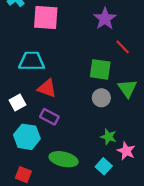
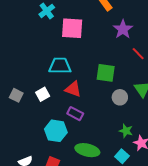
green square: (100, 69) -> (106, 73), moved
white square: (17, 103) -> (43, 94), moved

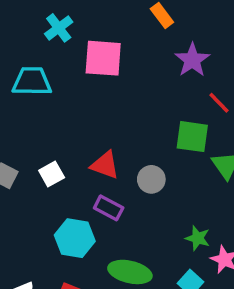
cyan trapezoid: (60, 66) -> (32, 81), moved
green square: (106, 73) -> (192, 137), moved
gray circle: (120, 97) -> (151, 179), moved

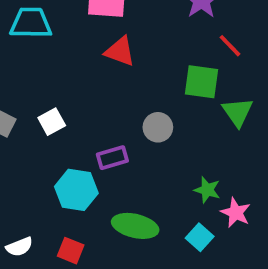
red triangle: (105, 165) -> (120, 51), moved
purple rectangle: (109, 208) -> (112, 158), turned -44

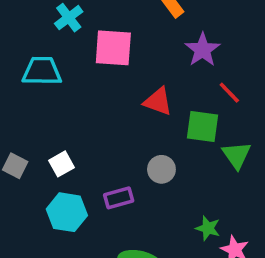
red triangle: (120, 51) -> (158, 101), moved
cyan hexagon: (76, 190) -> (67, 212), moved

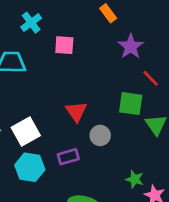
pink square: (113, 48) -> (64, 45), size x0.7
red triangle: (158, 101) -> (76, 112), moved, turned 35
white square: (62, 164) -> (26, 131), size x1.5

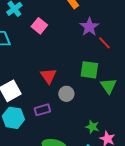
pink square: (64, 45) -> (39, 26), turned 35
red line: (151, 78) -> (104, 43), moved

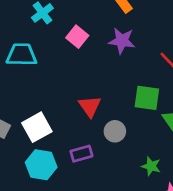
purple star: (89, 27) -> (122, 41), moved, turned -30
green star: (92, 127) -> (151, 166), moved

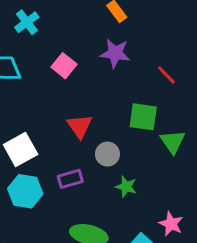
pink square: (77, 37) -> (64, 66), moved
green star: (151, 166) -> (126, 187), moved

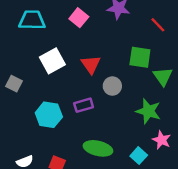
white square: (21, 149) -> (52, 61), moved
green star: (126, 187) -> (148, 111), moved, size x1.5

